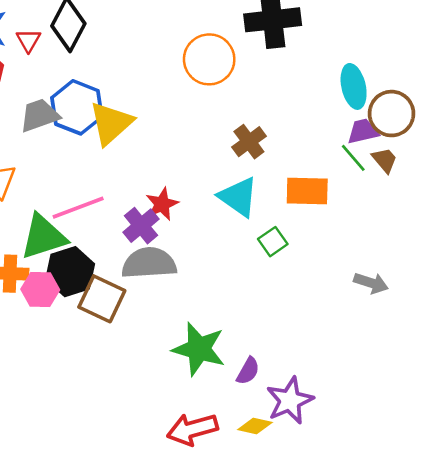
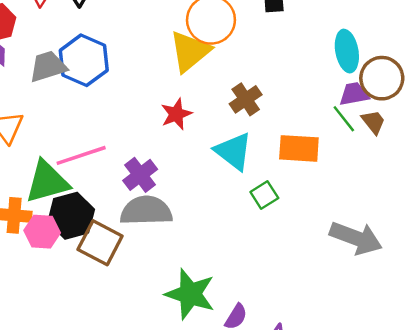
yellow triangle: (111, 123) -> (190, 51), moved
red star: (162, 204) -> (176, 114), moved
gray arrow: (371, 283) -> (356, 238), size x1.6

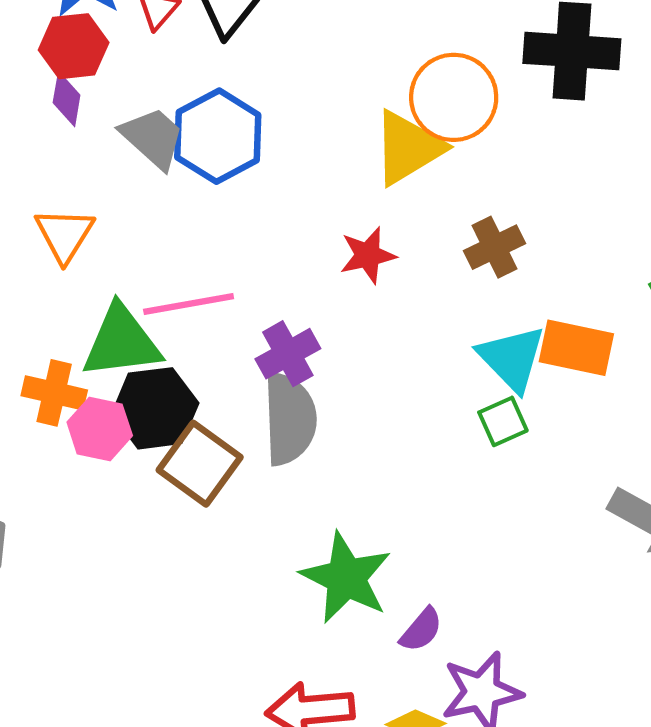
gray trapezoid: (48, 66) -> (153, 138), turned 51
cyan triangle: (233, 151) -> (512, 358), moved
gray semicircle: (146, 211) -> (290, 419), turned 81

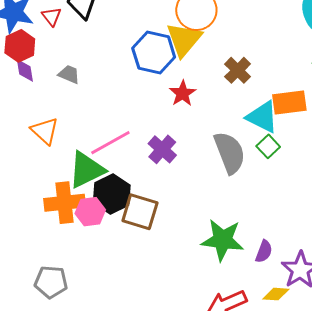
blue hexagon: (218, 136) -> (154, 53), moved
gray trapezoid: (153, 138) -> (69, 74), size x0.7
orange cross: (54, 393) -> (65, 203), size x1.4
gray semicircle: (290, 419) -> (230, 153), moved

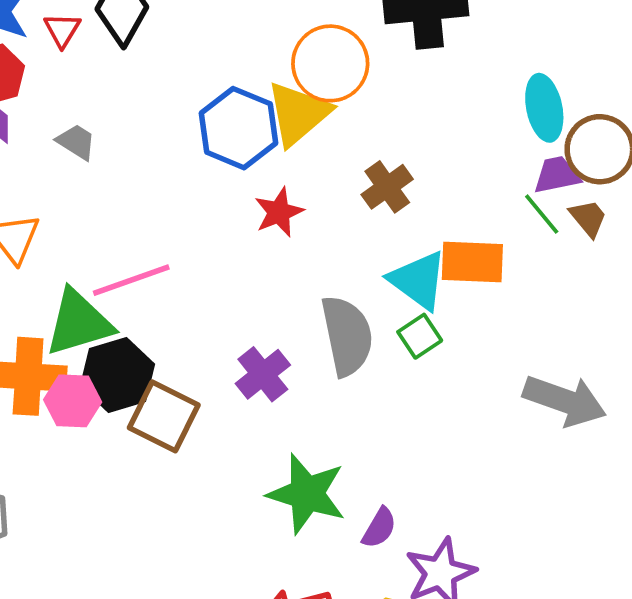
purple cross: (162, 149) -> (263, 374), moved

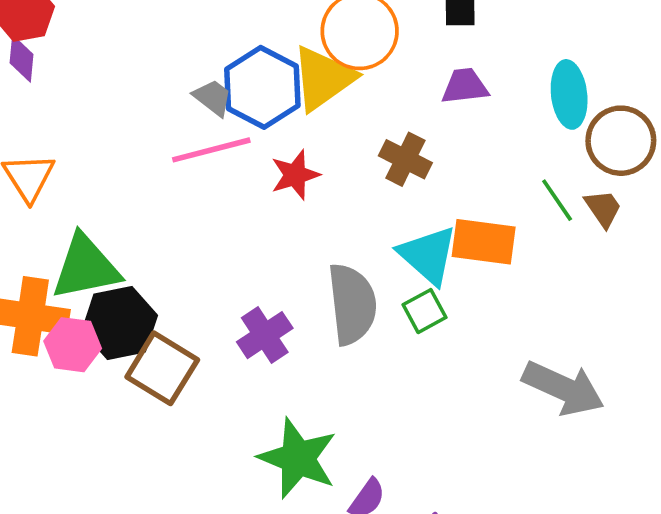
gray trapezoid: (76, 142) -> (213, 98), moved
purple trapezoid: (557, 175) -> (465, 86), moved
brown cross: (387, 187) -> (405, 159), turned -33
pink line: (131, 280) -> (211, 150), moved

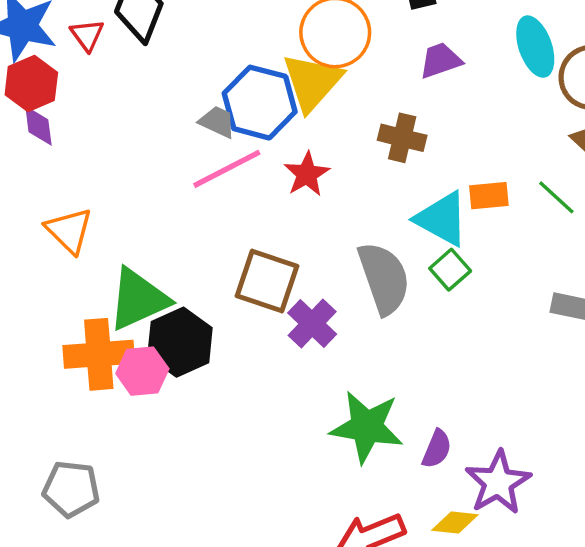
green line: (557, 200) -> (556, 197), moved
orange rectangle: (484, 242) -> (489, 196), size x0.7
brown square: (162, 368) -> (267, 281), moved

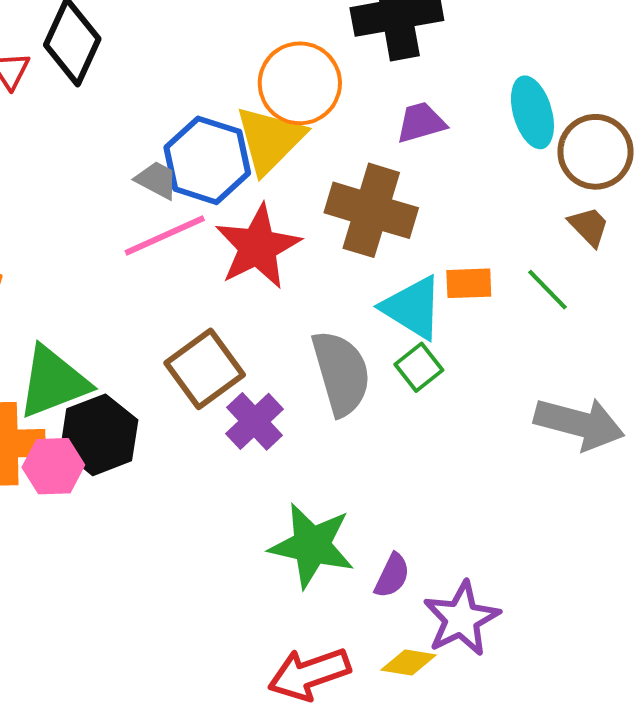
brown cross: (402, 138) -> (371, 210), size x1.6
red star: (307, 174) -> (258, 247), size x1.6
brown square: (267, 281) -> (205, 369), turned 32

